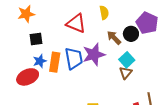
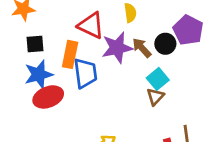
purple star: (94, 55) -> (117, 48), moved
blue star: (40, 61) -> (39, 74), size x1.5
orange rectangle: (55, 62) -> (70, 54), moved
red ellipse: (28, 77) -> (48, 97), moved

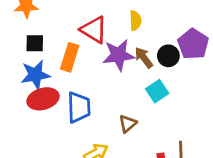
blue trapezoid: (85, 73) -> (79, 107), moved
brown triangle: (155, 97) -> (128, 124), moved

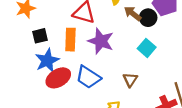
purple star: (119, 55) -> (101, 41), moved, turned -30
brown arrow: (144, 58) -> (133, 13), moved
blue trapezoid: (79, 107) -> (88, 77), turned 140

